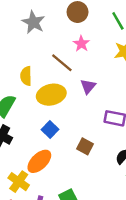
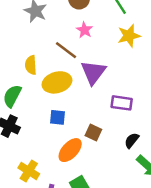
purple triangle: (88, 86) -> (93, 72), size x1.6
blue square: (50, 130) -> (58, 117), turned -35
orange ellipse: (39, 161) -> (70, 150), moved

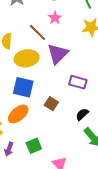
blue square: (58, 117) -> (23, 87), size x1.5
orange ellipse: (70, 150) -> (18, 114), moved

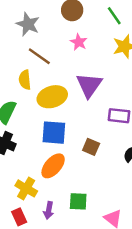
brown line: (38, 32) -> (39, 56), moved
green square: (34, 146) -> (78, 201), turned 35

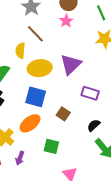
pink star: (79, 42) -> (66, 21), moved
green square: (78, 201) -> (51, 146), moved

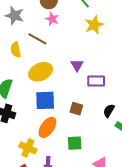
brown line: (35, 34) -> (37, 39), moved
yellow semicircle: (20, 51) -> (16, 50), moved
purple triangle: (71, 64) -> (77, 65), moved, size x0.6

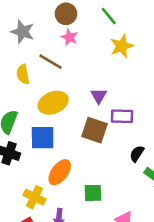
blue square: (45, 100) -> (43, 138), moved
brown square: (76, 109) -> (95, 130), moved, size x1.5

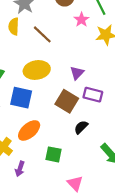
pink star: (69, 37) -> (81, 20), moved
yellow semicircle: (23, 74) -> (14, 26), moved
black semicircle: (137, 154) -> (81, 127), moved

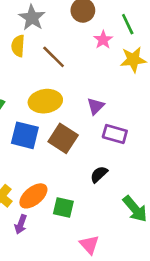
brown square: (67, 101) -> (63, 138), moved
orange ellipse: (29, 130) -> (33, 196), moved

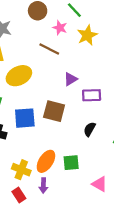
brown line: (54, 57) -> (49, 49), moved
yellow ellipse: (45, 101) -> (19, 76), moved
purple triangle: (96, 106) -> (70, 79), turned 32

